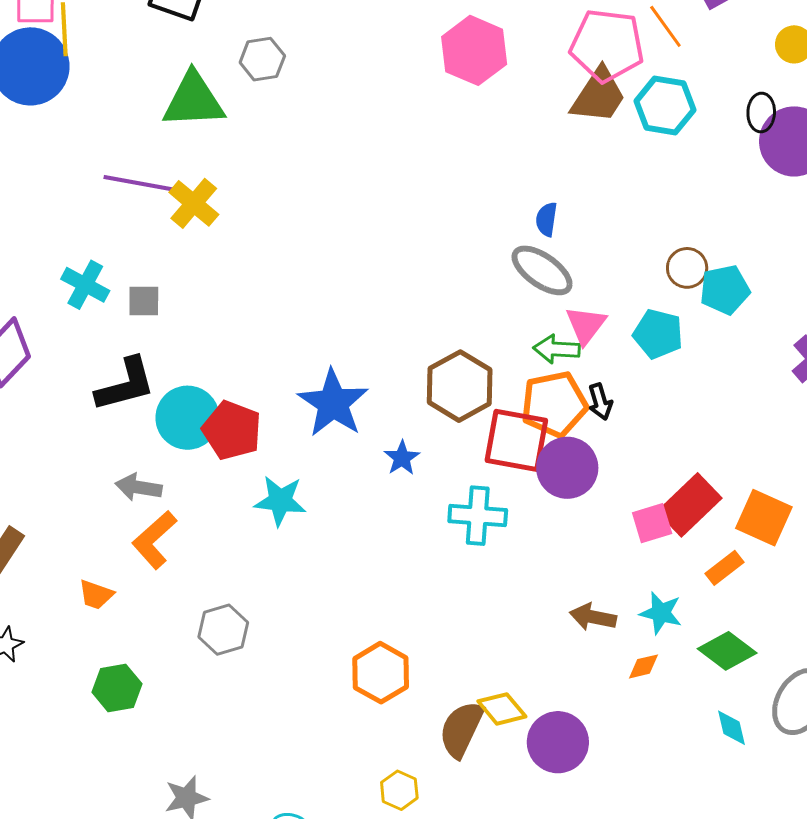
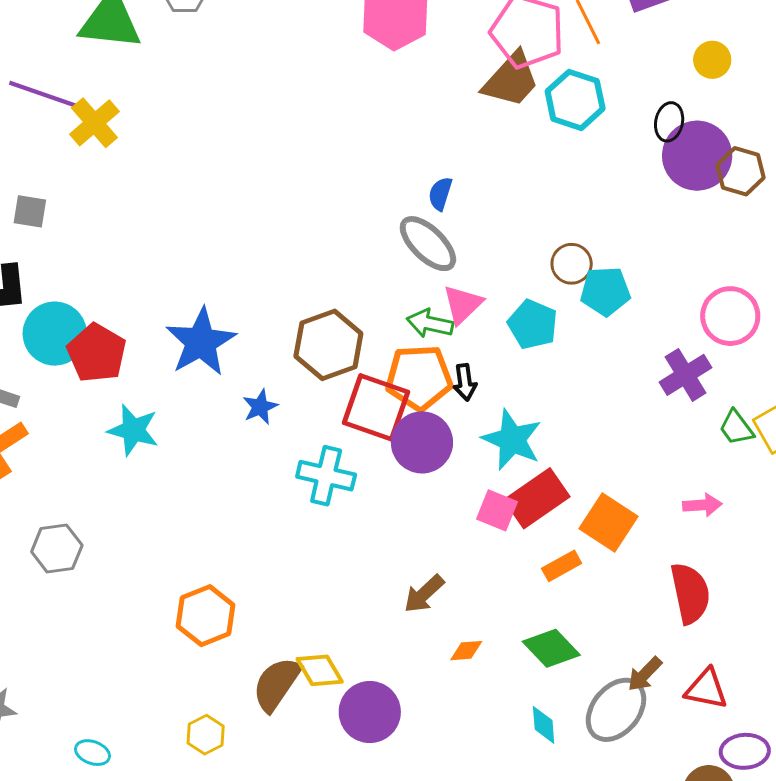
pink square: (652, 523) -> (497, 510), turned 30
cyan star: (661, 613) -> (512, 440), moved, size x1.4
brown arrow: (593, 617) -> (424, 594), turned -63

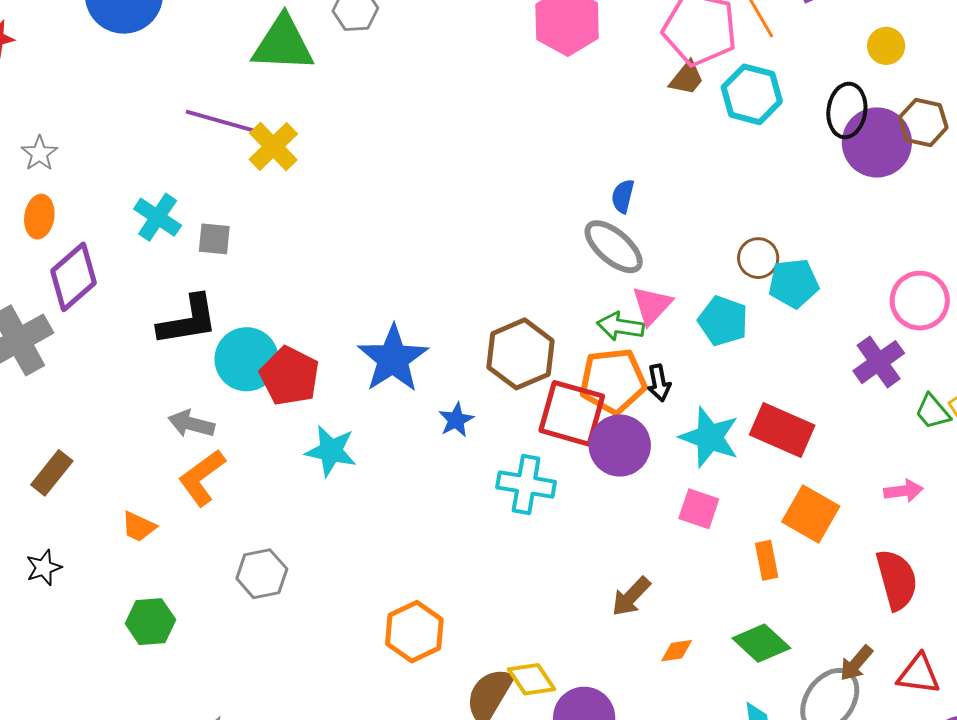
brown trapezoid: (511, 80) -> (687, 78), size x0.6
black ellipse: (669, 122) -> (847, 110), size x1.4
brown hexagon: (740, 171) -> (923, 122), moved
red rectangle: (537, 498) -> (782, 430), moved, turned 62
orange rectangle: (562, 566) -> (767, 560), turned -69

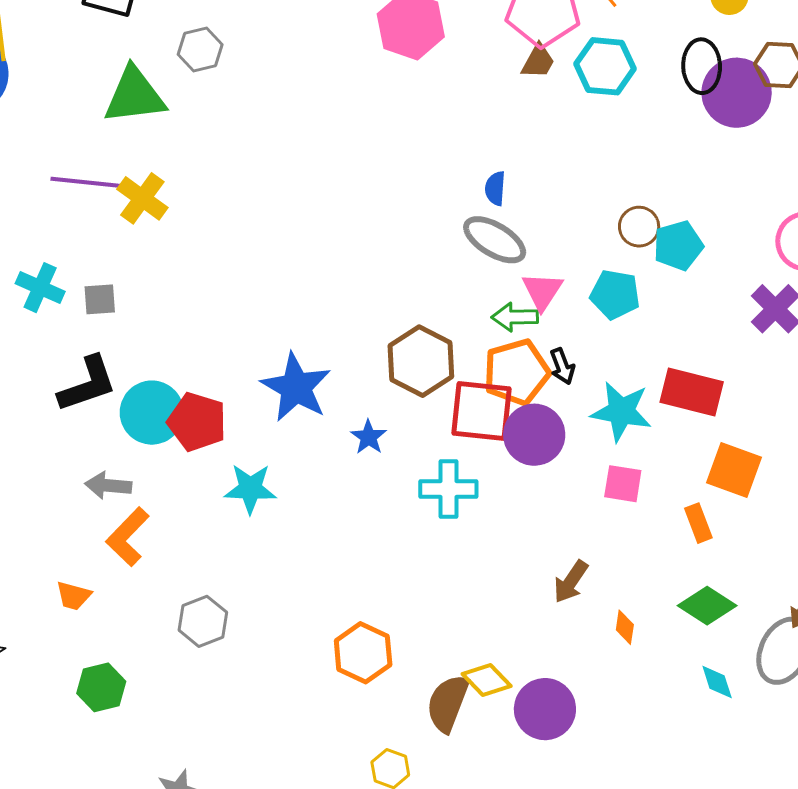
orange diamond: (677, 651) -> (625, 627), turned -64

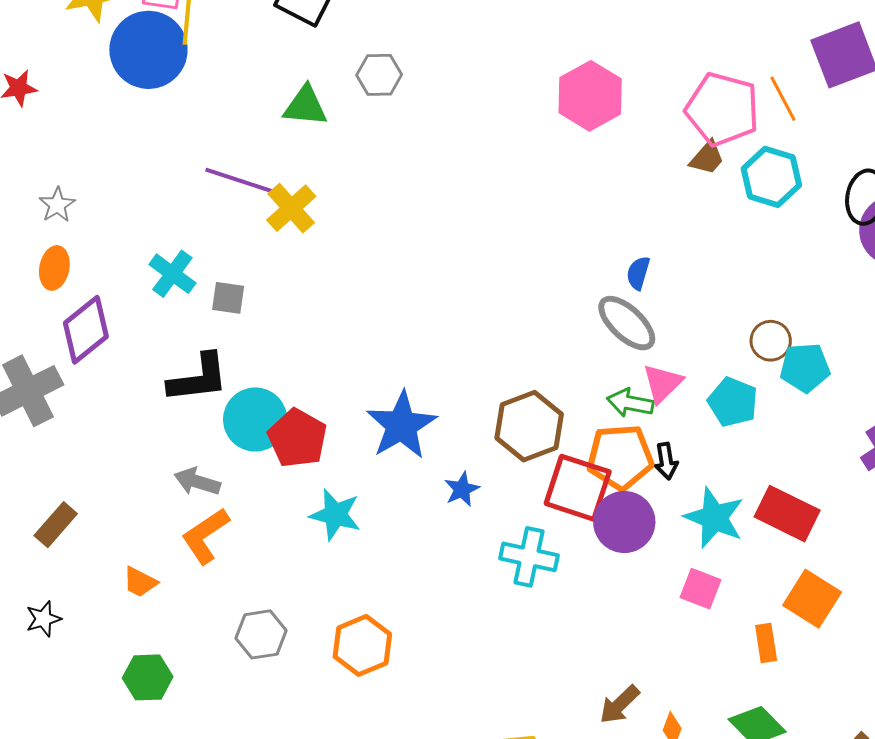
green triangle: (135, 96) -> (305, 106), size x0.7
brown arrow: (571, 582) -> (620, 705), moved
orange hexagon: (363, 653) -> (362, 645), moved

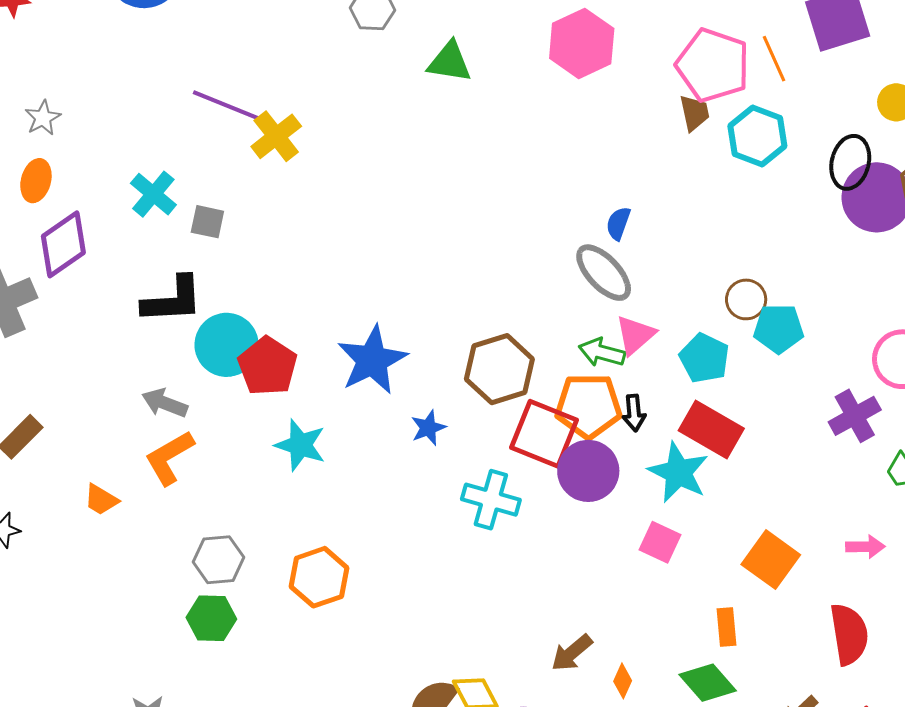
green triangle: (305, 106) -> (450, 62), moved
brown trapezoid: (707, 158) -> (694, 113), turned -57
red rectangle: (787, 514) -> (711, 429), moved
orange rectangle: (766, 643) -> (726, 627), moved
green hexagon: (148, 677) -> (211, 618), moved

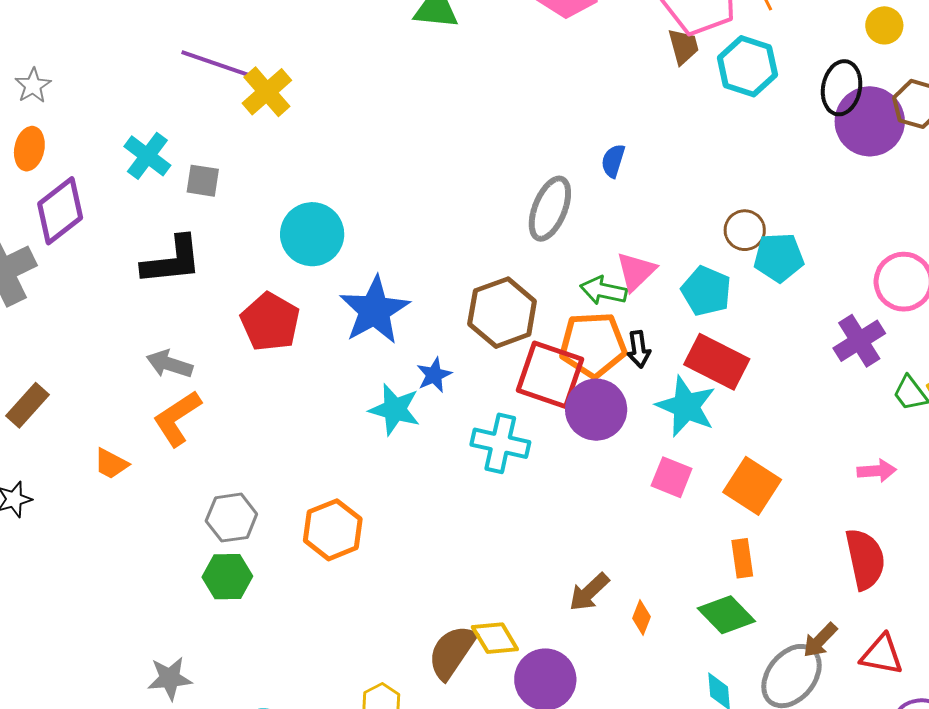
gray ellipse: (604, 273) -> (550, 209), moved, turned 68
cyan circle: (227, 345) -> (312, 234), moved
cyan star: (300, 445) -> (395, 409), moved
orange square: (771, 560) -> (752, 486), moved

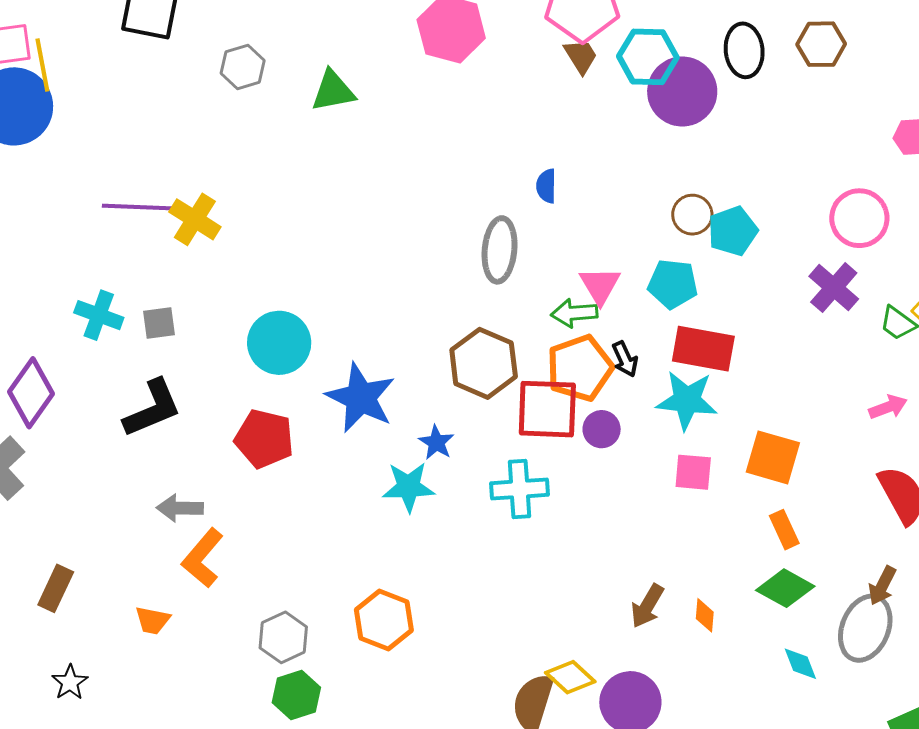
purple circle: (870, 121) -> (682, 92), moved
purple circle: (596, 410) -> (602, 429), size x0.6

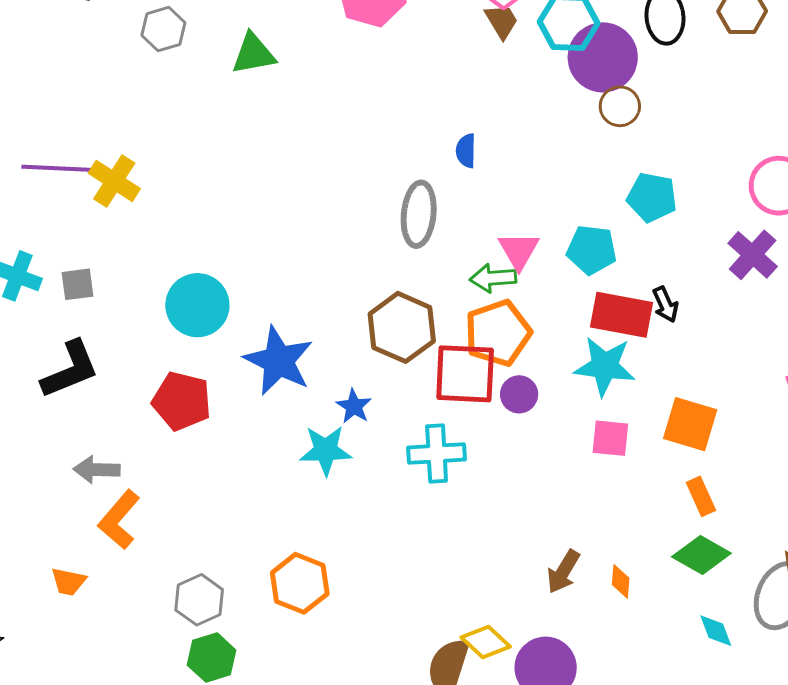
brown circle: (692, 215) -> (620, 106), moved
cyan pentagon: (733, 231) -> (652, 197), turned 30
black arrow: (625, 359) -> (665, 305), moved

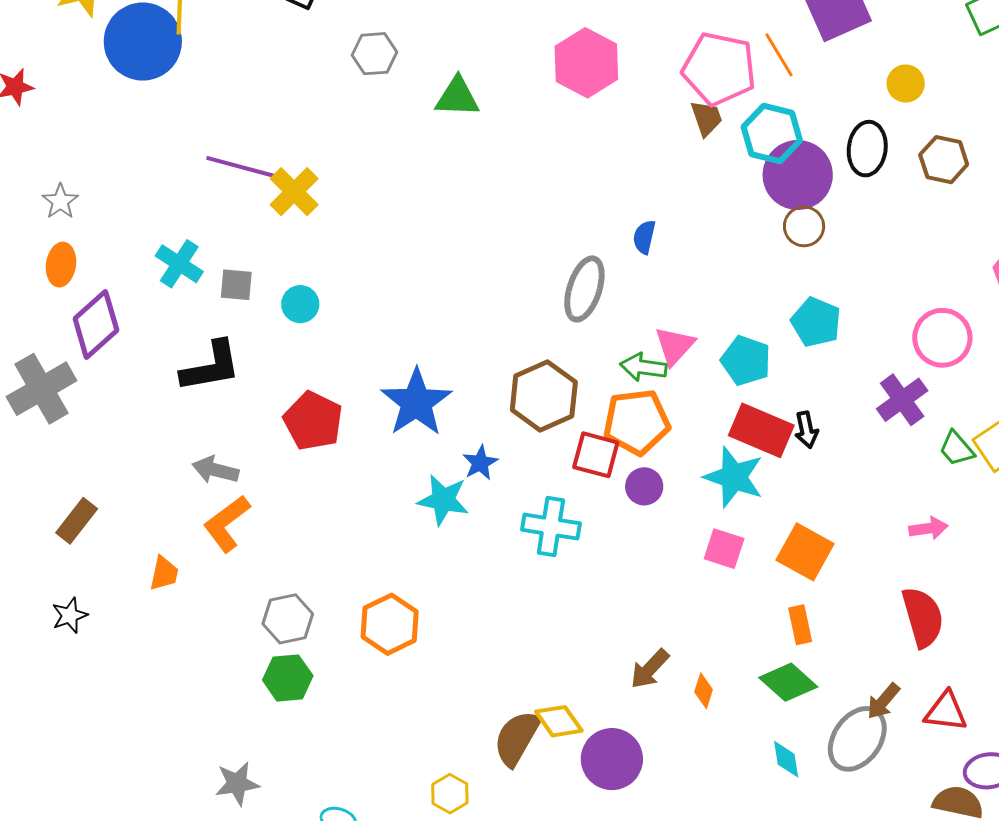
cyan circle: (197, 305) -> (300, 304), moved, size x0.6
red square: (465, 374) -> (596, 455), size x0.7
orange trapezoid: (68, 582) -> (164, 573), turned -102

